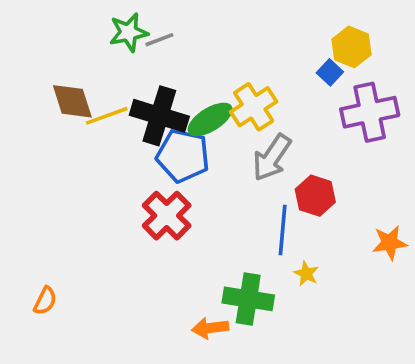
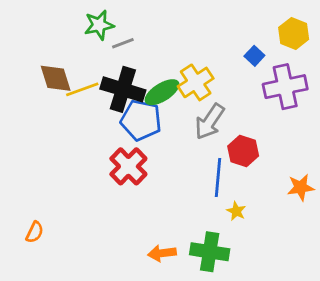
gray line: (159, 40) -> (123, 43), moved
yellow hexagon: (352, 47) -> (294, 33), moved
green cross: (248, 299) -> (210, 252), moved

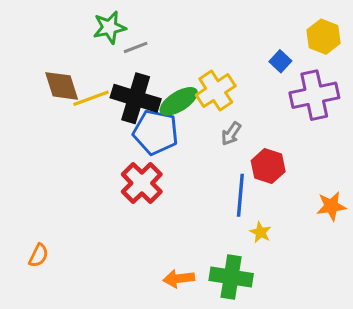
gray arrow: (210, 122) -> (231, 134), size x0.6

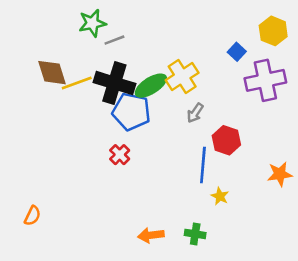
red cross: (142, 183) -> (120, 155), size x0.6
green cross: (231, 277) -> (195, 234), size x0.6

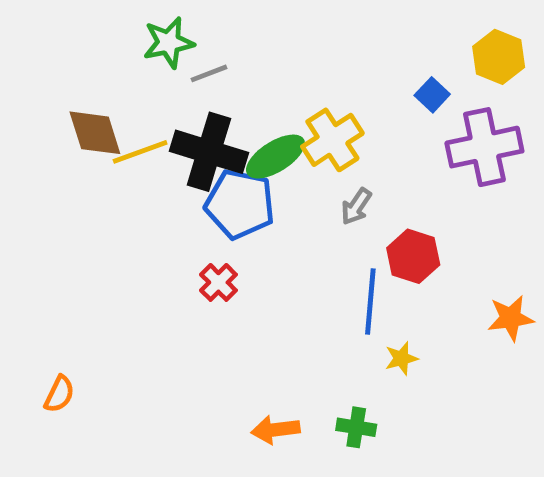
yellow star: (220, 196) -> (401, 358), turned 30

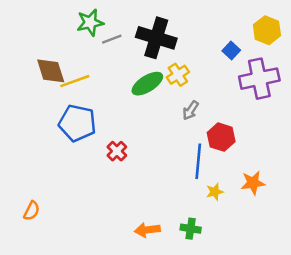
yellow cross: (332, 140) -> (178, 75), size x0.7
black cross: (209, 152) -> (156, 38), moved
blue pentagon: (240, 204) -> (77, 123), moved
orange star: (511, 318) -> (253, 183), moved

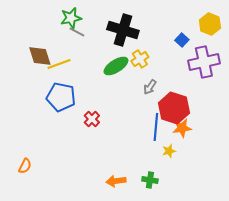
gray line: (112, 39) -> (77, 32), moved, turned 49
red hexagon: (221, 137) -> (174, 108), size x1.4
orange star: (253, 183) -> (182, 128), moved

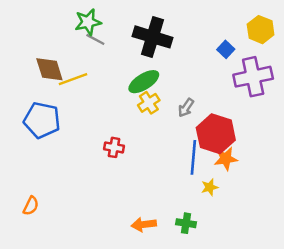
yellow cross: (140, 59) -> (149, 103), moved
blue pentagon: (61, 97) -> (42, 120), moved
red cross: (92, 119) -> (114, 147), turned -35

